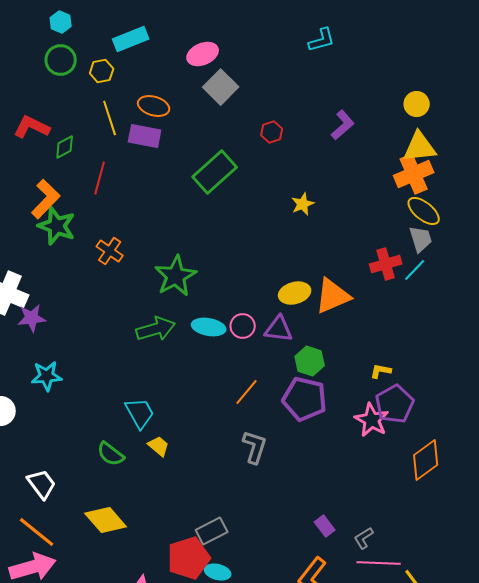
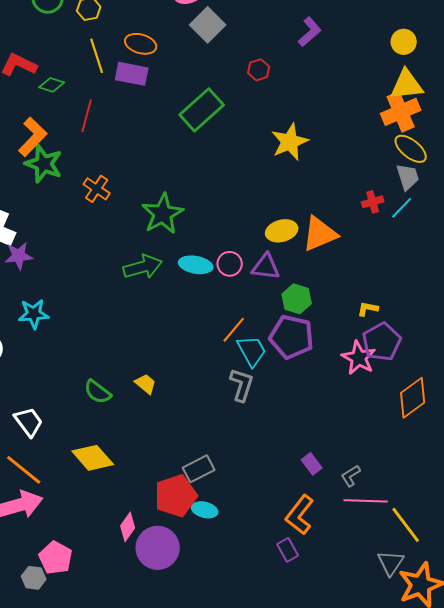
purple L-shape: (343, 125) -> (310, 32), moved
green diamond: (65, 147) -> (52, 85), turned 45
yellow star: (303, 204) -> (290, 142), size x1.6
red cross: (386, 264) -> (373, 202), size x0.7
cyan trapezoid: (140, 413) -> (252, 351), moved

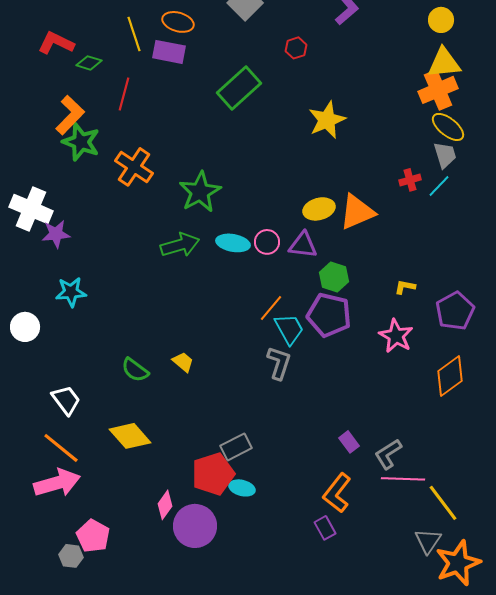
orange cross: (97, 189) -> (134, 167), size x1.4
purple pentagon: (382, 342) -> (455, 311), moved
gray L-shape: (351, 476) -> (388, 454), size x1.4

